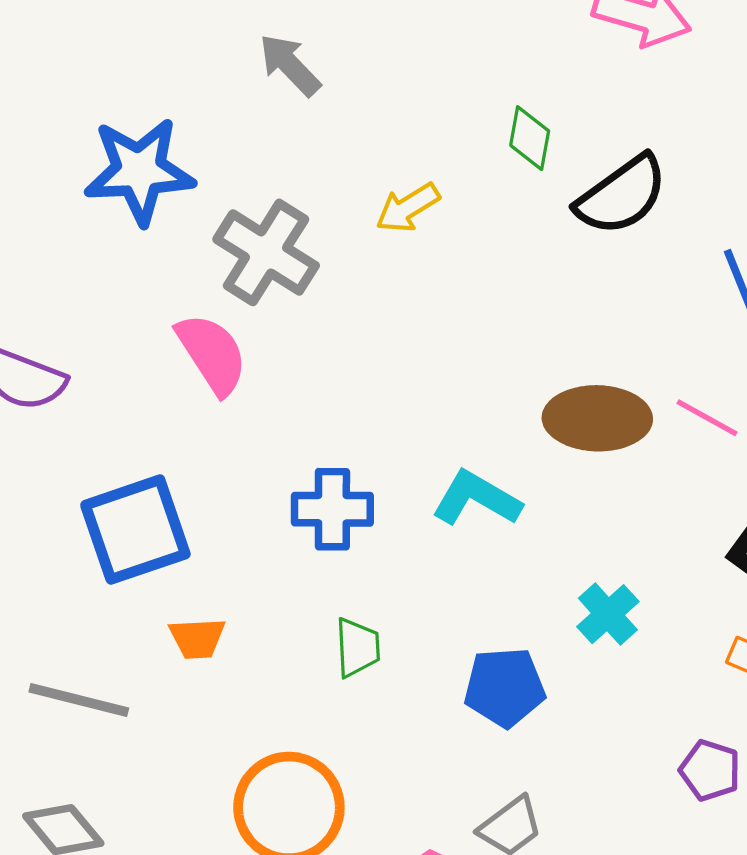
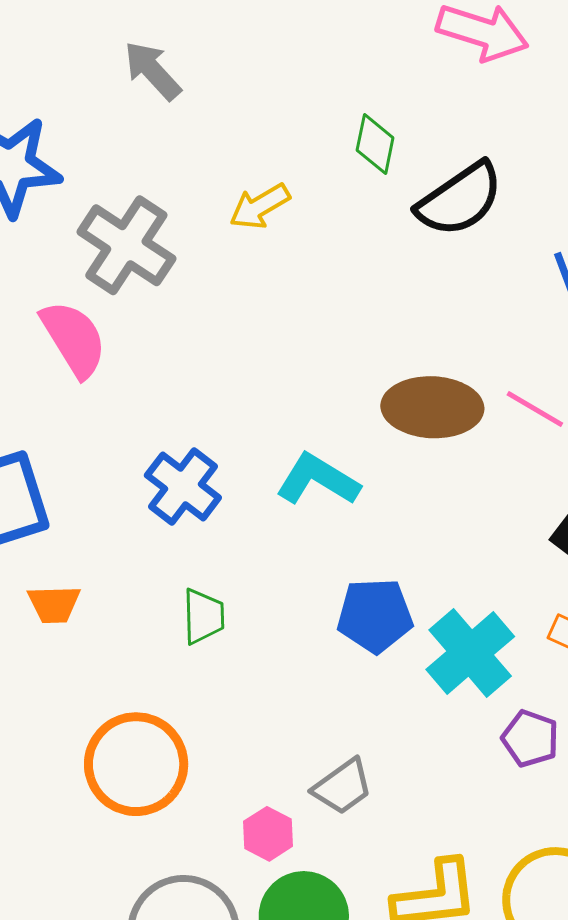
blue cross: (332, 509) -> (183, 487), turned 36
cyan cross: (608, 614) -> (470, 653), moved, size x1.5
blue pentagon: (505, 687) -> (375, 616), moved

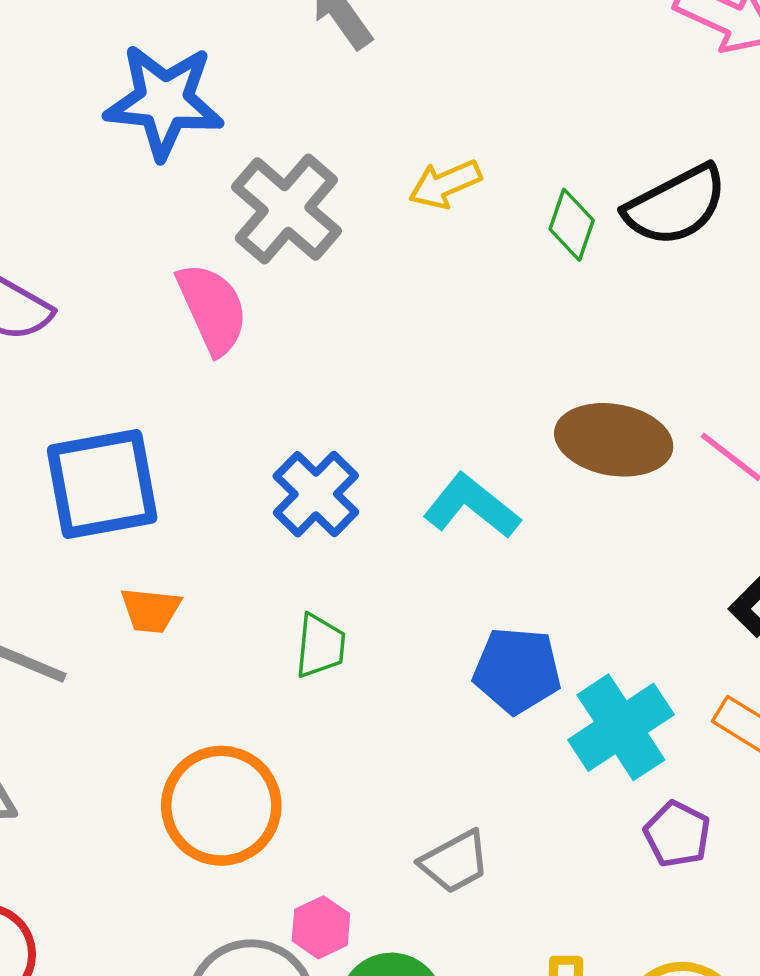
green diamond: (375, 144) -> (572, 225), moved
pink hexagon: (268, 834) -> (321, 927), moved

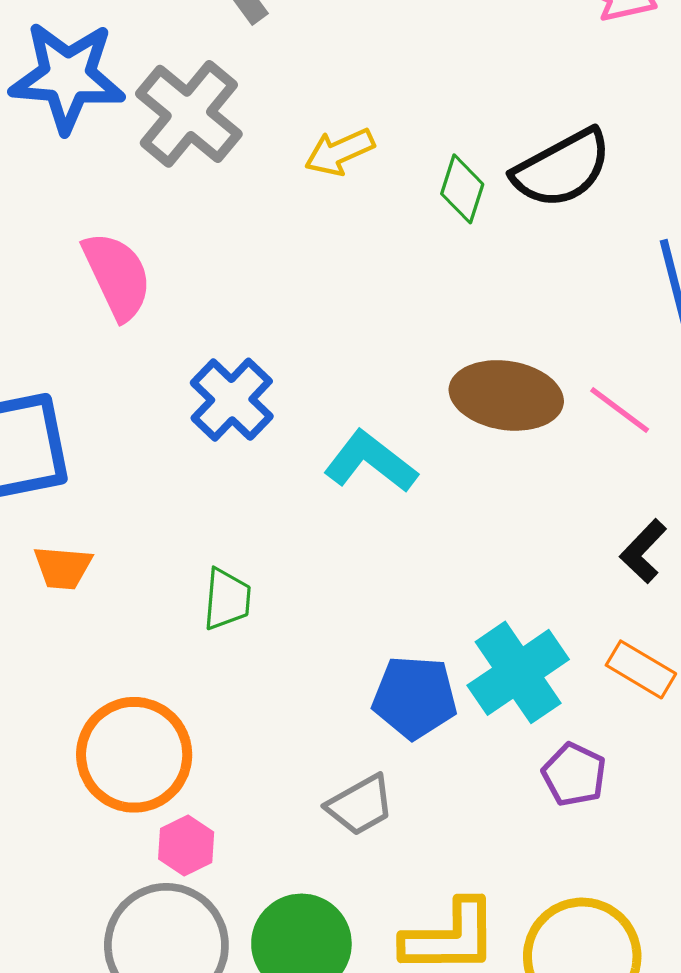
gray cross: (286, 209) -> (189, 114), moved
blue cross: (316, 494) -> (232, 400), moved
blue pentagon: (517, 670) -> (415, 697), moved
pink hexagon: (321, 927) -> (186, 846), moved

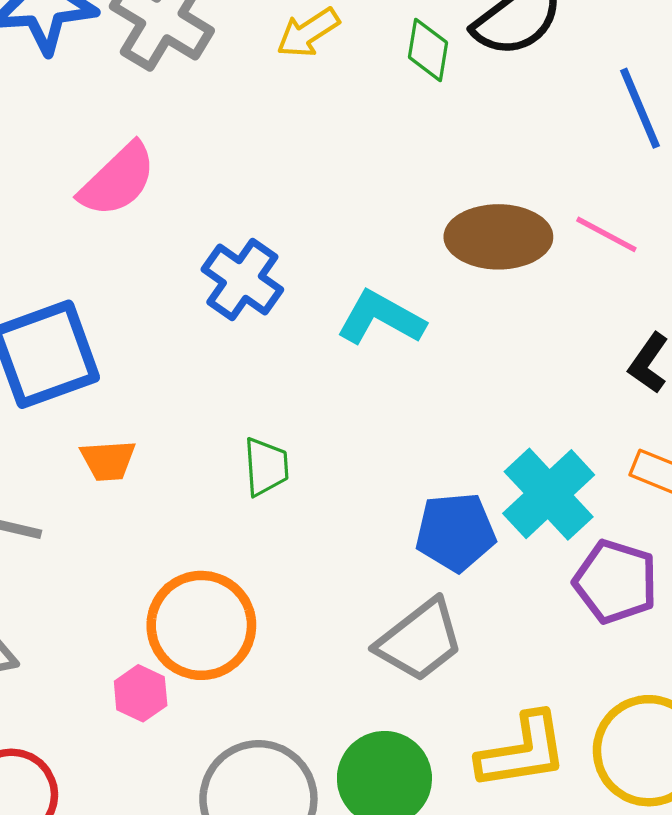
pink semicircle: (117, 276) -> (118, 180), turned 80
purple pentagon: (574, 775) -> (616, 582), size x1.4
gray trapezoid: (360, 805) -> (420, 640), size x1.4
pink hexagon: (186, 846) -> (141, 693), moved

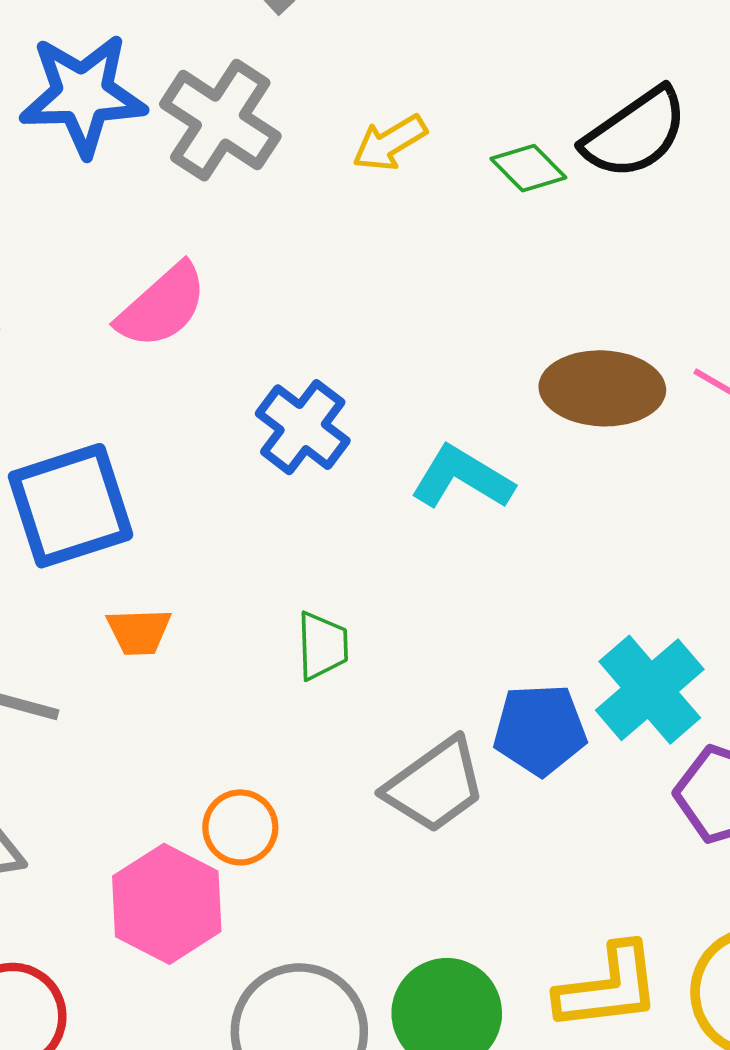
green diamond: (428, 50) -> (528, 168), turned -56
orange circle: (201, 625) -> (240, 827), size x0.6
gray trapezoid: (420, 640) -> (435, 785), moved
pink hexagon: (141, 693) -> (167, 904), size x1.8

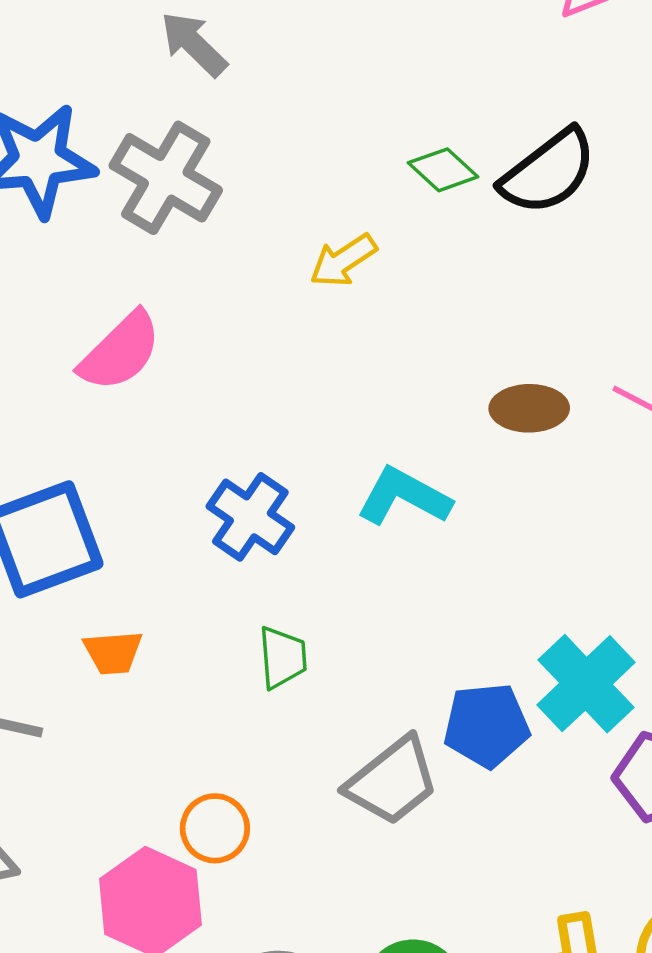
yellow arrow: (390, 143) -> (343, 261), moved
green diamond: (528, 168) -> (443, 170), moved
brown ellipse: (602, 388) -> (529, 408), size x0.7
blue cross: (303, 427) -> (250, 517), moved

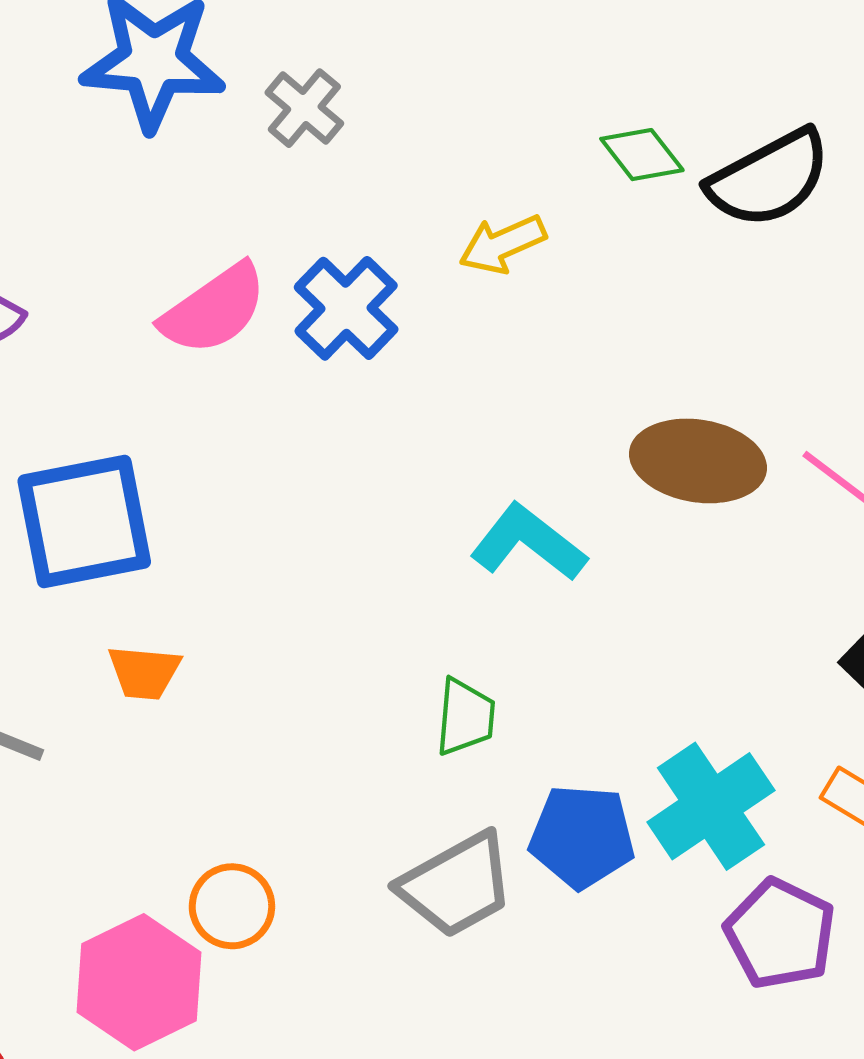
gray cross: (166, 178) -> (304, 108), size x0.6
brown ellipse: (529, 408) -> (698, 461), size x1.4
blue cross: (250, 517) -> (346, 308), moved
green trapezoid: (283, 657) -> (465, 717), moved

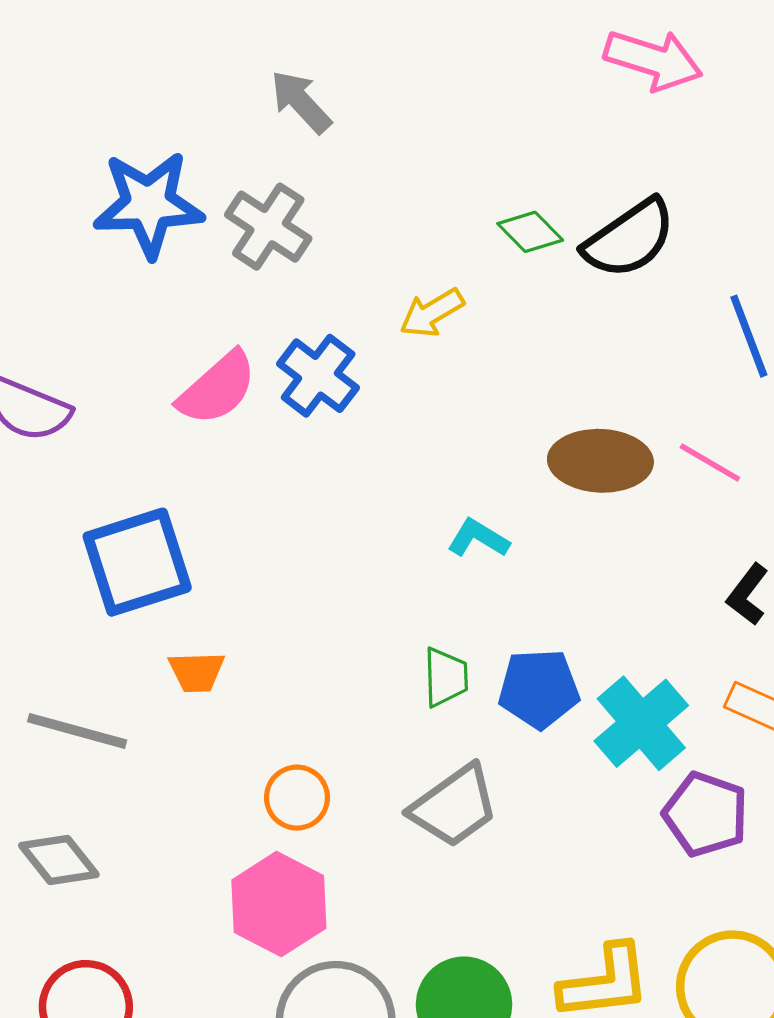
gray cross: (304, 108) -> (268, 227), size x1.4
cyan L-shape: (528, 543) -> (478, 538), size x0.7
blue pentagon: (582, 836) -> (539, 689), moved
orange circle: (232, 906) -> (297, 798), moved
pink hexagon: (139, 982) -> (279, 904), moved

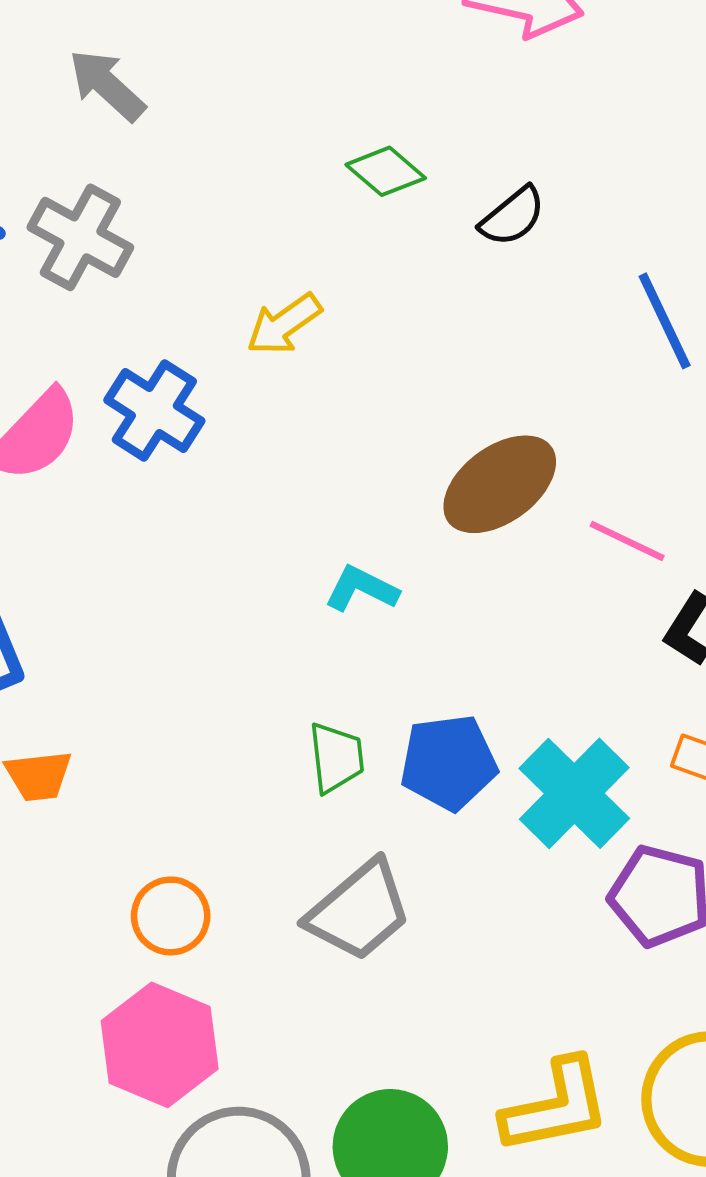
green diamond: (530, 232) -> (386, 171), moved
black semicircle: (629, 239) -> (512, 216), size x0.6
brown ellipse: (600, 461) -> (500, 484), turned -34
pink line: (710, 462) -> (627, 541), moved

